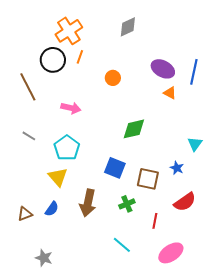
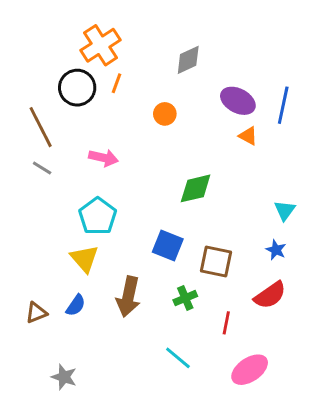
gray diamond: (128, 27) -> (188, 60), moved
gray line: (29, 136) -> (42, 168), moved
blue star: (177, 168) -> (276, 250), moved

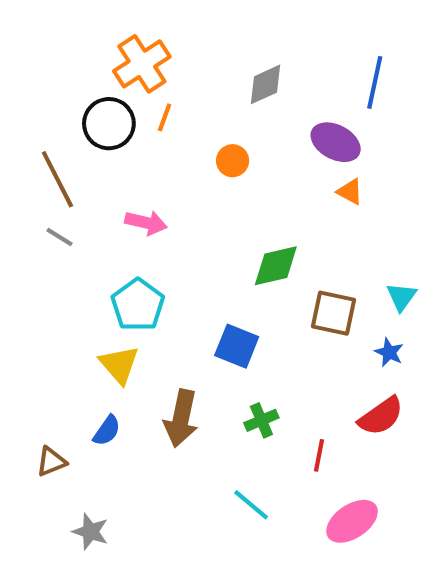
blue line: (283, 105) -> (375, 82), moved
brown square: (216, 262) -> (334, 313), moved
brown triangle: (36, 313) -> (51, 462), moved

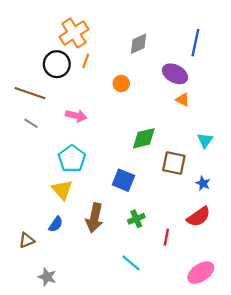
brown line: (57, 179) -> (30, 93), turned -44
cyan triangle: (401, 297) -> (205, 140), moved
pink ellipse: (352, 521) -> (201, 273), moved

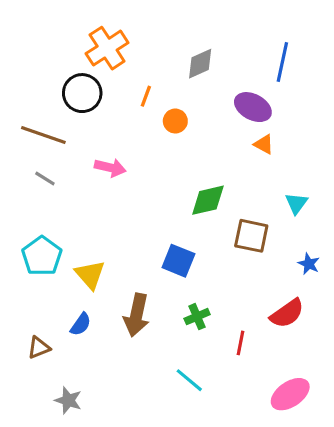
orange line: (86, 61) -> (146, 96), moved
cyan pentagon: (72, 159) -> (42, 256), moved
blue star: (203, 183) -> (309, 264), moved

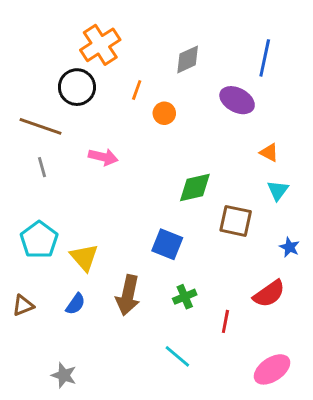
orange triangle: (264, 144) -> (269, 153), moved
gray line: (45, 178) -> (42, 167), turned 42
brown triangle: (39, 348) -> (23, 305), moved

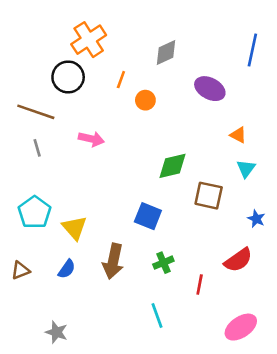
blue line: (265, 58) -> (252, 50), moved
cyan line: (177, 356) -> (157, 315), turned 30

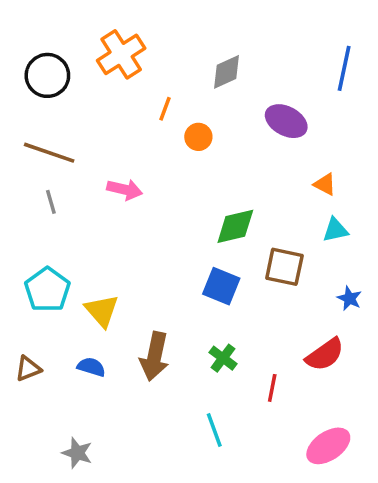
black circle: (68, 77) -> (47, 75), moved
cyan triangle: (246, 169) -> (335, 230), turned 42
blue square: (148, 216) -> (221, 286), moved
green cross: (163, 263) -> (223, 358), turned -30
blue semicircle: (67, 269) -> (91, 367), turned -108

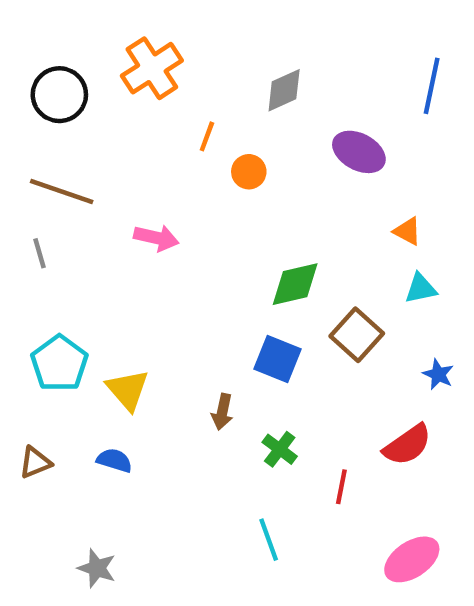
gray line: (51, 202) -> (40, 253), moved
brown square: (284, 267) -> (357, 335), turned 30
brown arrow: (155, 356) -> (222, 412), moved, size x0.6

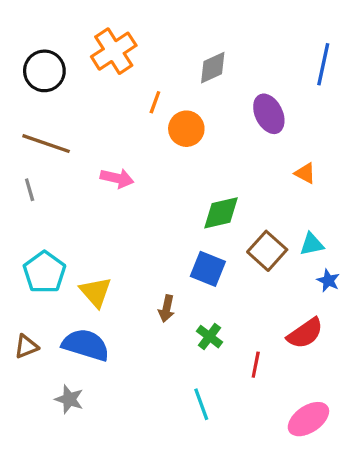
purple ellipse: (359, 152) -> (269, 114), turned 36
orange circle: (249, 172) -> (186, 129), size x1.4
cyan triangle: (421, 288) -> (312, 244), moved
blue semicircle: (114, 460) -> (86, 345), size x1.8
gray star: (97, 568) -> (69, 399), moved

